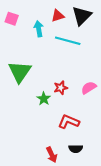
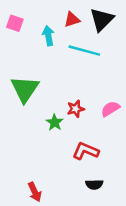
red arrow: (52, 155) -> (35, 192), moved

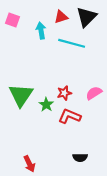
green triangle: (25, 89) -> (21, 95), moved
red L-shape: (86, 151) -> (70, 116), moved

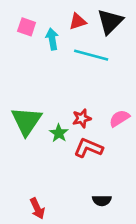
pink square: (12, 20) -> (27, 27), moved

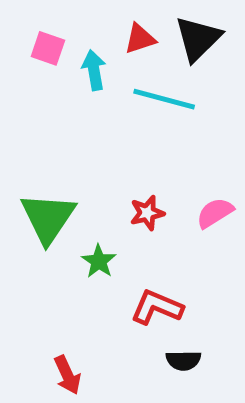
green star: (59, 133) -> (99, 261), moved
red L-shape: (88, 148) -> (157, 307), moved

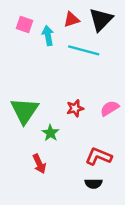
red L-shape: (157, 307) -> (98, 156), moved
red arrow: (67, 375) -> (39, 164), moved

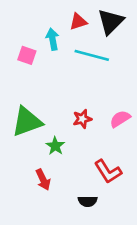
pink square: (25, 24) -> (27, 55), moved
green triangle: (25, 111) -> (27, 122), turned 36
red L-shape: (98, 156) -> (108, 172), turned -145
black semicircle: (94, 184) -> (88, 201), moved

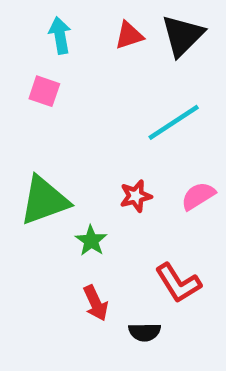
cyan arrow: (53, 39) -> (60, 35), moved
cyan line: (92, 55) -> (174, 122), moved, turned -48
red arrow: (43, 180) -> (96, 303), moved

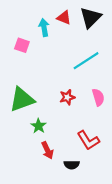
cyan arrow: (60, 35) -> (44, 28), moved
red triangle: (129, 35) -> (64, 18), turned 40
pink semicircle: (198, 196) -> (98, 97), turned 105
green star: (91, 241) -> (39, 126), moved

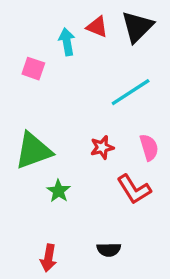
red L-shape: (88, 140) -> (134, 189), moved
red arrow: (47, 150) -> (48, 258), moved, turned 35

